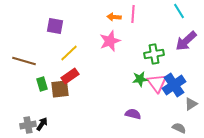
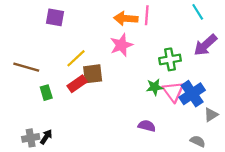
orange arrow: (114, 17) -> (126, 18), size x1.5
purple square: (55, 26) -> (55, 17), moved
brown square: (60, 89) -> (93, 74), moved

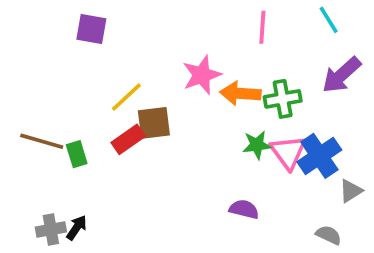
pink line: (147, 15) -> (262, 27), moved
orange arrow: (126, 18) -> (240, 93), moved
brown line: (26, 67) -> (42, 141), moved

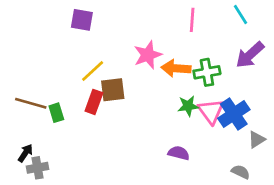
purple square: (91, 29) -> (82, 20), moved
red rectangle: (128, 139) -> (94, 102), turned -35
black arrow: (77, 228) -> (25, 153), moved

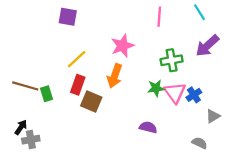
orange arrow: (176, 68) -> (115, 76), moved, turned -75
brown square: (113, 90) -> (91, 102), moved, turned 30
blue cross: (234, 114) -> (194, 95), size x0.6

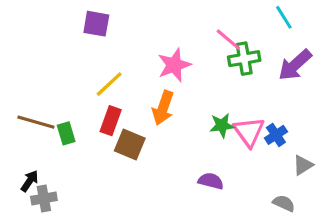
pink line: (159, 17) -> (228, 40), moved, turned -54
green cross: (172, 60) -> (244, 59), moved

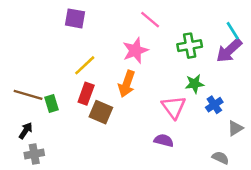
cyan line: (284, 17) -> (233, 31), moved
pink line: (228, 40) -> (150, 20), moved
green star: (222, 125) -> (195, 84), moved
pink triangle: (249, 132) -> (174, 107), moved
black arrow: (30, 181) -> (26, 131), moved

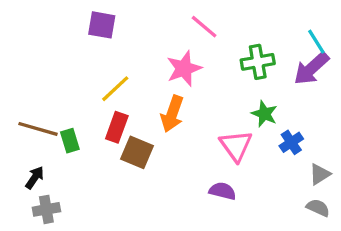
green star: (195, 84) -> (264, 114), turned 30
gray semicircle: (220, 158) -> (318, 208), moved

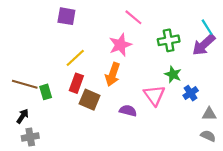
gray triangle: (320, 174) -> (209, 114), turned 32
purple semicircle: (222, 191) -> (128, 111), moved

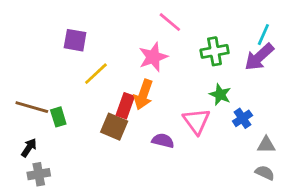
purple square: (66, 16) -> (75, 40), moved
cyan line: (207, 27) -> (263, 35), turned 56
red rectangle: (76, 83) -> (125, 106), moved

